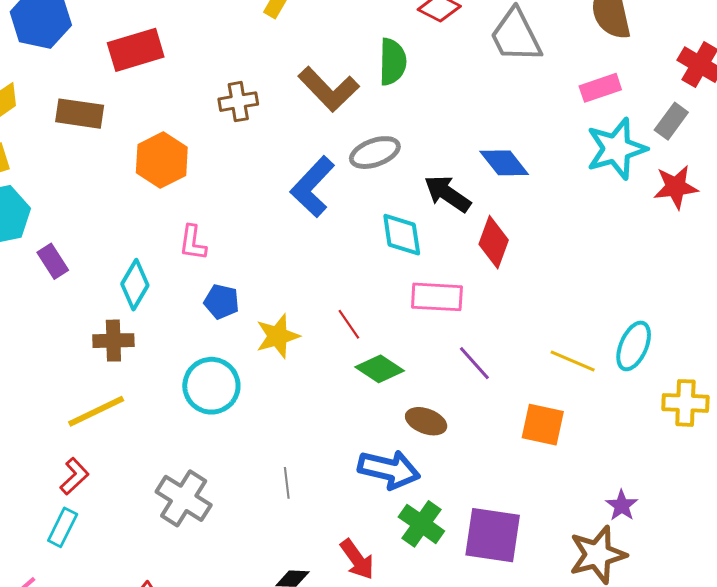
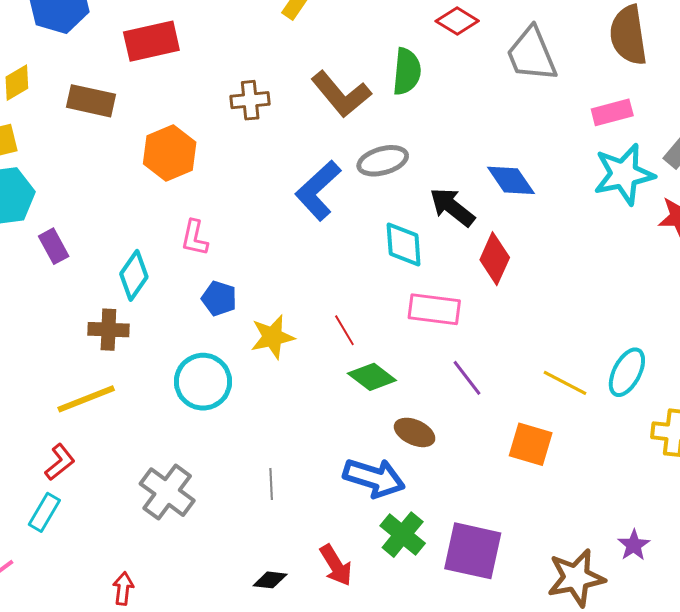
purple star: (622, 505) -> (634, 545), moved

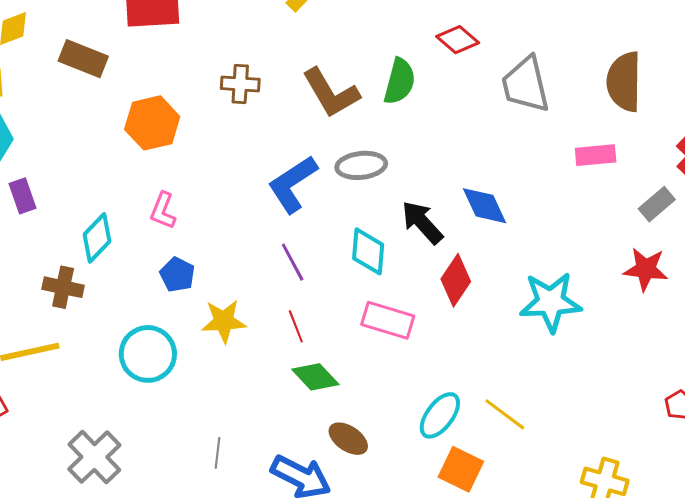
cyan star: (624, 174) -> (551, 302), moved
cyan ellipse: (627, 372) -> (440, 415), moved
purple line: (467, 378) -> (293, 262), moved
gray line: (271, 484) -> (218, 453), moved

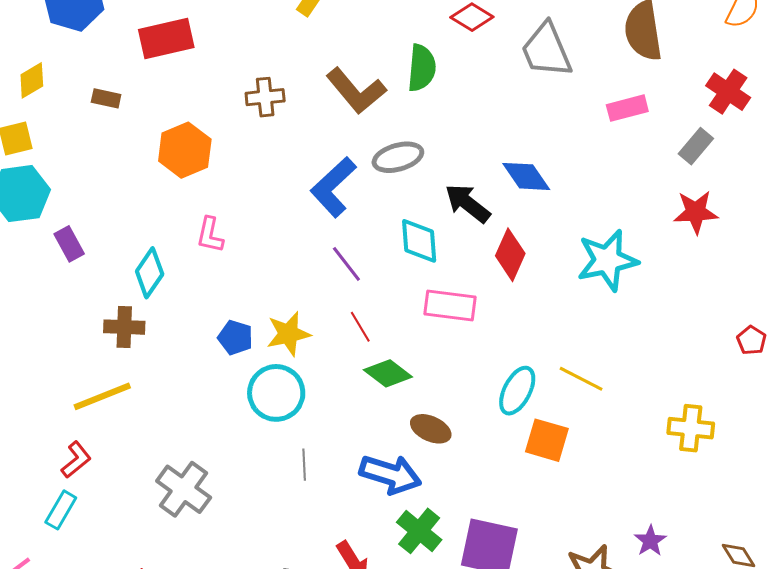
brown rectangle: (83, 59) -> (106, 98), size x0.6
blue pentagon: (177, 275) -> (235, 338), moved
cyan circle: (148, 354) -> (276, 393), moved

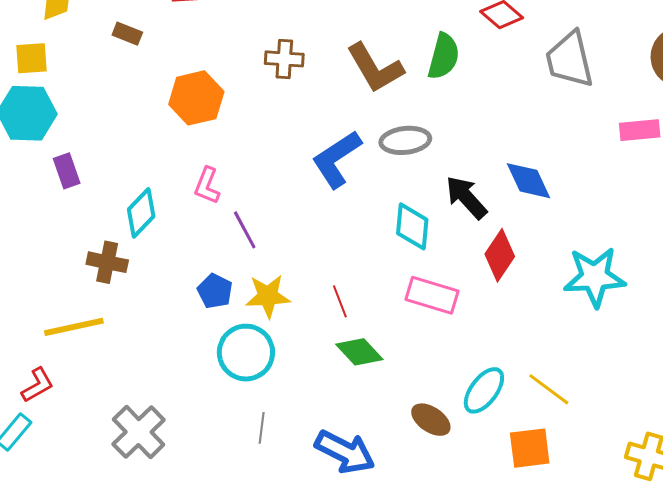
purple line: (346, 264) -> (245, 230), moved
brown ellipse: (431, 429) -> (431, 420), moved
orange square: (547, 440) -> (530, 448), moved, turned -33

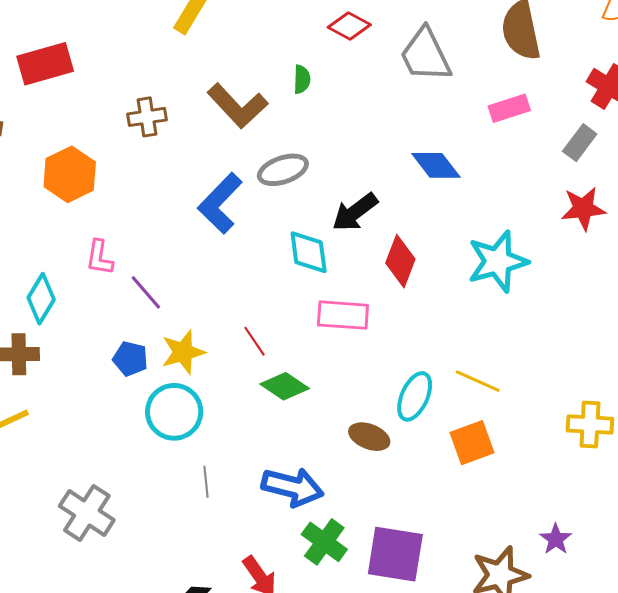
green semicircle: (444, 56) -> (302, 79), size x0.6
blue diamond: (529, 181) -> (436, 165), moved
black arrow: (466, 197) -> (355, 212), turned -72

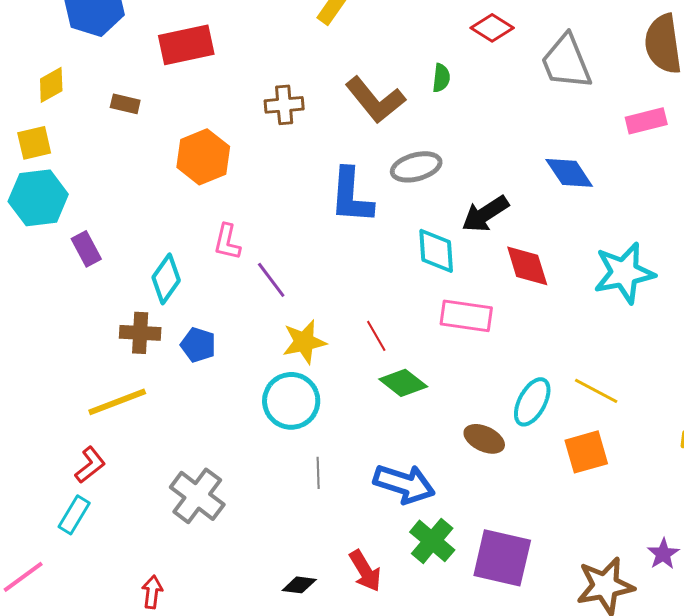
blue L-shape: (220, 203) -> (351, 196), turned -44
red diamond: (400, 261) -> (527, 266), turned -42
blue pentagon: (130, 359) -> (198, 345), moved

